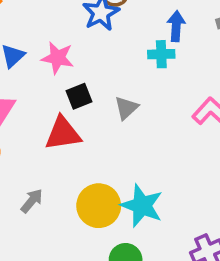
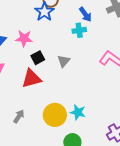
blue arrow: (176, 26) -> (85, 14), turned 147
cyan star: (142, 206) -> (78, 112), size x0.7

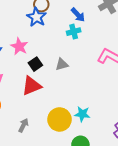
pink star: (24, 38) -> (19, 46), turned 30
gray triangle: (64, 61) -> (62, 64), turned 40

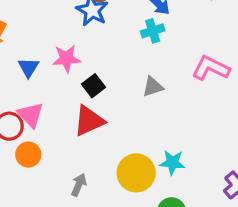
pink star: (19, 46) -> (66, 59), turned -30
gray triangle: (62, 64) -> (153, 87), moved

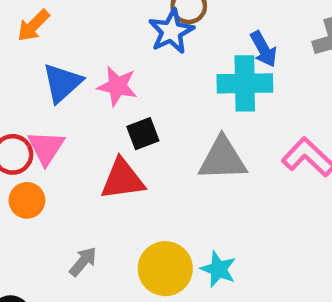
cyan cross: (153, 31) -> (245, 83), size x1.6
blue triangle: (28, 67) -> (62, 83), size x1.4
gray triangle: (153, 87) -> (223, 159), size x1.6

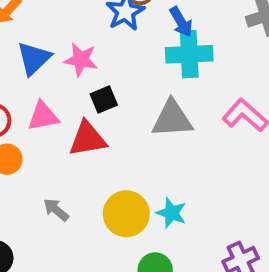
blue arrow: (264, 49) -> (181, 22), moved
pink triangle: (46, 148) -> (43, 116), moved, turned 48
gray arrow: (83, 262) -> (56, 210), turned -88

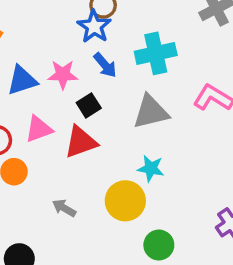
blue arrow: (181, 22) -> (105, 65), moved
blue triangle: (34, 58) -> (22, 80), turned 36
cyan star: (171, 213) -> (151, 168), moved

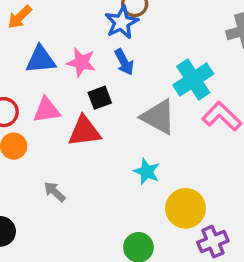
cyan cross: (156, 53) -> (193, 79), moved, turned -33
gray triangle: (151, 112) -> (158, 117), turned 30
yellow circle: (125, 201) -> (185, 208), moved

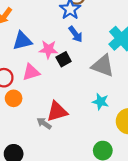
pink star: (81, 62) -> (48, 49), moved
red triangle: (84, 131) -> (57, 111), moved

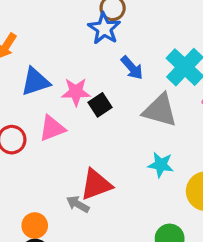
blue arrow: (76, 34) -> (132, 68), moved
orange circle: (14, 98) -> (35, 226), moved

